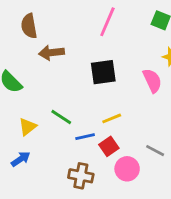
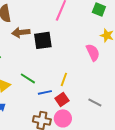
black square: (103, 72) -> (43, 40), moved
yellow line: (112, 118) -> (64, 79), turned -48
pink circle: (127, 169) -> (63, 118), moved

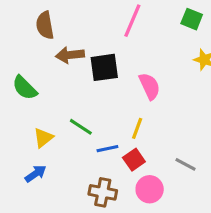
pink semicircle: (93, 52) -> (150, 86), moved
pink circle: (63, 118) -> (150, 189), moved

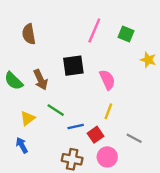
green square: (192, 19) -> (126, 34), moved
brown arrow: (70, 55) -> (41, 80), moved, turned -108
yellow line: (137, 128) -> (108, 111), moved
blue arrow: (36, 174) -> (22, 145), turned -84

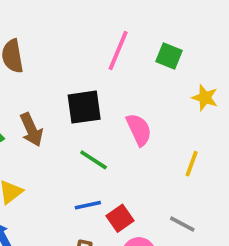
green line: (56, 110) -> (94, 160), moved
yellow line: (108, 111) -> (192, 164), moved

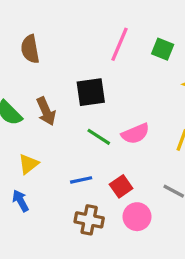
pink semicircle: (139, 130) -> (135, 134), moved, turned 92
blue line: (88, 205) -> (81, 180), moved

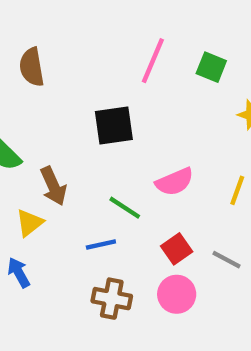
brown arrow: (46, 111) -> (53, 186), moved
green line: (99, 137) -> (125, 208), moved
red square: (121, 186) -> (177, 249), moved

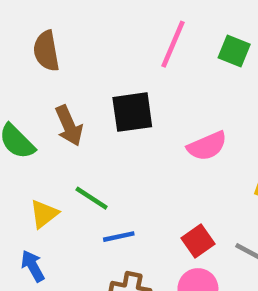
pink semicircle: (175, 182) -> (207, 146), moved
brown arrow: (53, 186) -> (69, 126), moved
green line: (125, 208) -> (92, 198), moved

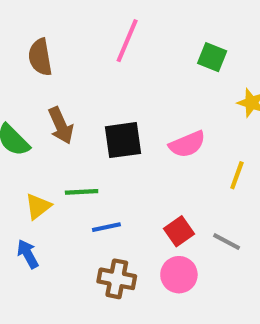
pink line: (173, 44) -> (127, 41), moved
black square: (132, 112) -> (123, 140), moved
green line: (92, 198) -> (82, 192), turned -36

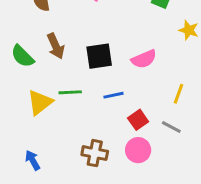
yellow line: (237, 175) -> (179, 94), moved
yellow triangle: (38, 206) -> (40, 102), size x1.4
blue line: (106, 227) -> (114, 95), moved
blue arrow: (28, 254) -> (33, 160), moved

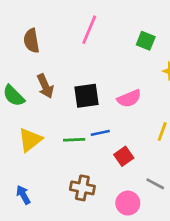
green line: (70, 92) -> (74, 140), moved
gray line: (171, 127) -> (155, 184), moved
pink circle: (138, 150) -> (128, 203), moved

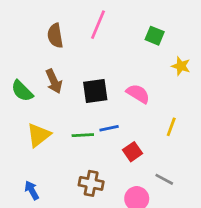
brown semicircle: (31, 41) -> (55, 36), moved
pink semicircle: (129, 98) -> (138, 94), turned -125

